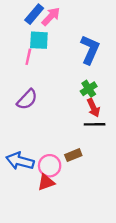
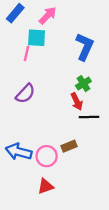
blue rectangle: (34, 14) -> (15, 13), moved
red arrow: (93, 108) -> (77, 101), moved
red triangle: (46, 182) -> (45, 186), moved

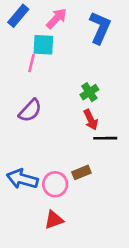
blue L-shape: (85, 47) -> (100, 28), moved
green cross: (83, 84) -> (89, 92), moved

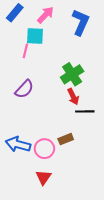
green cross: (89, 92) -> (72, 74), size x1.5
red triangle: (54, 220) -> (43, 177), turned -35

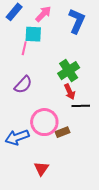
blue arrow: (18, 144) -> (17, 137), turned -35
pink circle: (44, 149) -> (44, 122), moved, size x1.4

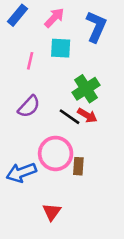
cyan square: (33, 34) -> (61, 48), moved
red arrow: (70, 92) -> (87, 115), turned -35
black line: (81, 106) -> (69, 117), moved, turned 36
brown rectangle: (63, 132) -> (78, 166), turned -64

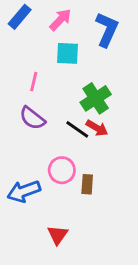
pink line: (30, 61) -> (34, 82), moved
purple semicircle: (29, 107) -> (32, 118), turned 85
pink circle: (56, 153) -> (62, 170), size x0.7

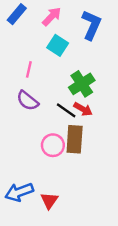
cyan square: (67, 53) -> (58, 45), turned 30
brown rectangle: (87, 184) -> (75, 139), moved, size x1.6
blue arrow: (24, 191) -> (19, 192), moved

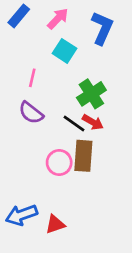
red triangle: (49, 201) -> (55, 224), turned 36

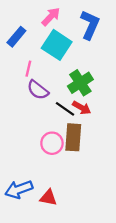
blue rectangle: (19, 16) -> (16, 37), moved
cyan square: (65, 51) -> (57, 45), size x1.4
purple semicircle: (31, 113) -> (38, 90), moved
red triangle: (55, 224) -> (48, 198), turned 30

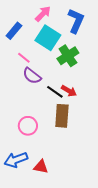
pink line: (28, 69) -> (24, 58), turned -64
green cross: (80, 83) -> (68, 56), moved
pink circle: (52, 143) -> (28, 126), moved

